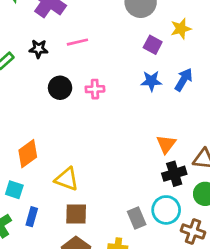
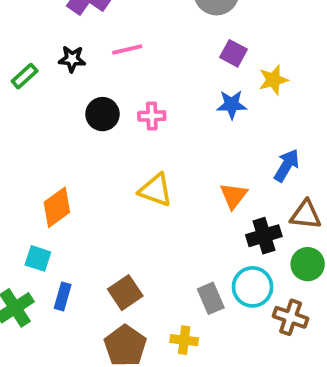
yellow star: (181, 29) -> (273, 80), moved
blue arrow: (184, 80) -> (287, 165), moved
orange triangle: (166, 144) -> (234, 196), moved
yellow triangle: (67, 179) -> (156, 190), moved
brown square: (76, 214) -> (125, 293), turned -35

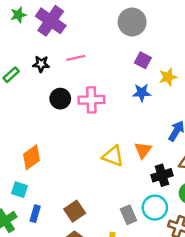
pink cross: (152, 116) -> (91, 100), size x1.5
yellow triangle: (156, 190) -> (113, 156), moved

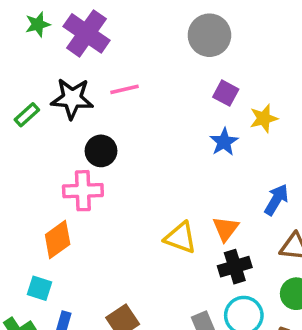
black star: (41, 64) -> (72, 98), size x1.6
blue star: (142, 93) -> (224, 142), turned -30
pink cross: (91, 100) -> (83, 191), moved
black cross: (162, 175) -> (235, 267), moved

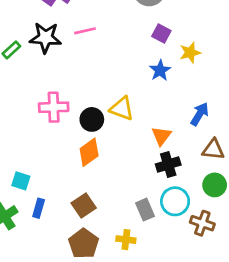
black circle: (101, 151) -> (92, 119), moved
yellow triangle: (181, 238) -> (122, 109), moved
orange diamond: (58, 239) -> (89, 152), moved

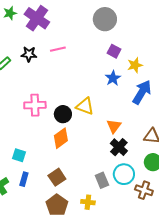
black star: (45, 38) -> (29, 54), size x0.7
blue arrow: (200, 114) -> (142, 92), moved, size x1.4
black cross: (168, 164) -> (119, 147), turned -30
cyan square: (21, 181) -> (19, 155), moved

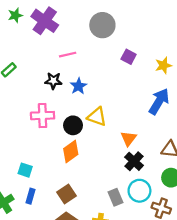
gray circle: (105, 19) -> (102, 25), moved
black star: (29, 54) -> (53, 81), moved
yellow star: (135, 65) -> (163, 65), moved
blue star: (113, 78) -> (78, 86), moved

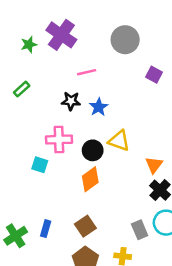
green star: (15, 15) -> (29, 45), moved
cyan square: (25, 170) -> (40, 165), moved

